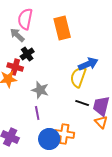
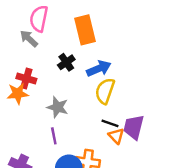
black cross: (27, 54) -> (66, 62), moved
blue arrow: (88, 64) -> (99, 69), moved
orange triangle: (101, 122) -> (116, 136), moved

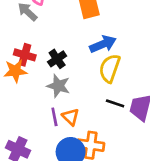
black cross: (66, 62) -> (57, 59), moved
orange triangle: (116, 136) -> (71, 117), moved

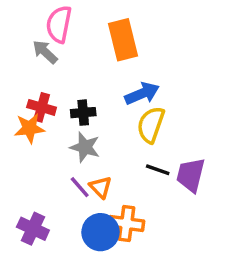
black cross: (57, 59) -> (83, 113), turned 30
purple line: (54, 117) -> (80, 187), turned -30

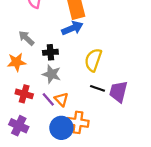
gray arrow: (45, 52) -> (26, 38), moved
blue arrow: (142, 94) -> (72, 28), moved
red cross: (42, 107) -> (24, 94), moved

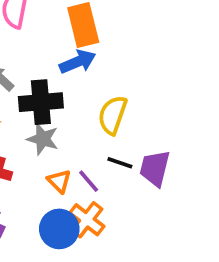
black cross: (50, 52) -> (41, 102), size x1.6
purple line: (48, 99) -> (89, 181), moved
orange cross: (78, 122) -> (87, 220), turned 30

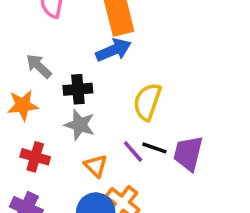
black cross: (41, 102) -> (78, 89), size x0.7
purple line: (89, 181) -> (133, 152), moved

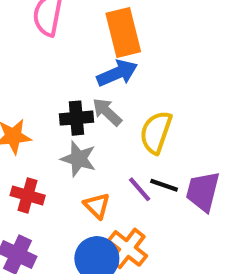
gray arrow: (39, 66) -> (107, 112), moved

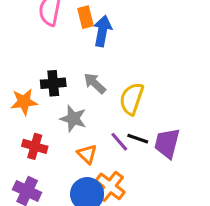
orange rectangle: (123, 32) -> (85, 17), moved, size x0.6
blue arrow: (117, 73) -> (102, 31), moved, turned -56
black cross: (76, 118) -> (53, 83), moved

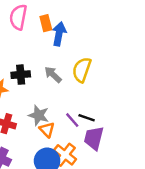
yellow semicircle: (132, 99) -> (82, 70), moved
gray star: (73, 119) -> (39, 115), moved
purple trapezoid: (167, 143) -> (94, 138), moved

